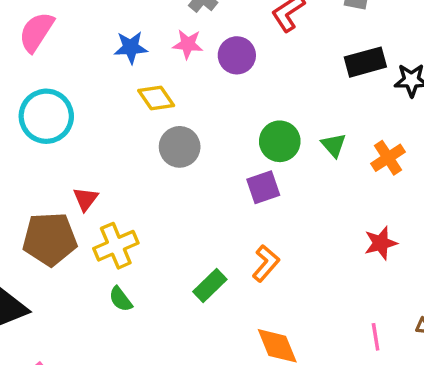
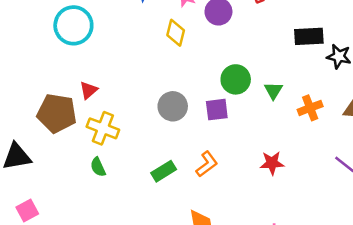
yellow diamond: (156, 98) -> (176, 33), moved, turned 36
gray circle: (180, 147) -> (173, 106), moved
red star: (381, 243) -> (272, 163), moved
yellow cross: (116, 246) -> (103, 128), turned 32

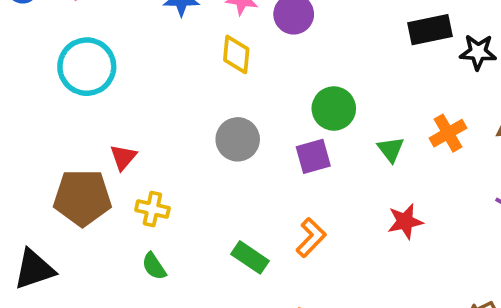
green triangle: (273, 91) -> (391, 149), moved
gray circle: (173, 106) -> (238, 139), moved
yellow cross: (103, 128) -> (152, 209), size x0.7
green rectangle: (164, 171) -> (250, 257), turned 75

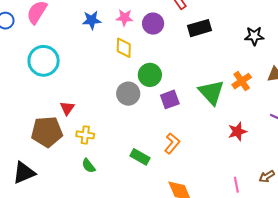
black rectangle: (430, 30) -> (200, 28), moved
green circle: (334, 109) -> (150, 75), moved
green triangle: (391, 149) -> (211, 92), size x1.8
red star: (405, 221) -> (237, 131), moved

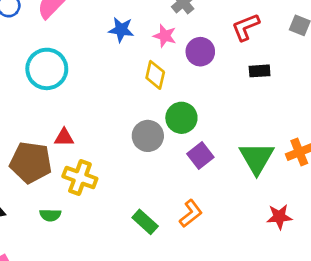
black rectangle: (200, 28) -> (260, 71), size x0.7
purple square: (170, 99) -> (200, 156), turned -30
red triangle: (67, 108) -> (64, 137), turned 42
yellow cross: (85, 135) -> (80, 177), size x1.4
green semicircle: (89, 166) -> (50, 215), moved, turned -63

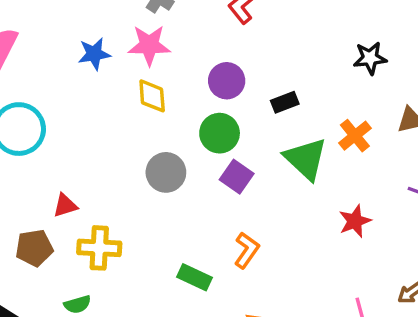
pink star: (165, 36) -> (149, 45), size x1.4
purple circle: (200, 52) -> (227, 81), moved
black rectangle: (260, 71) -> (285, 102), moved
green circle: (181, 118) -> (220, 133), moved
brown pentagon: (31, 162) -> (34, 248), size x0.7

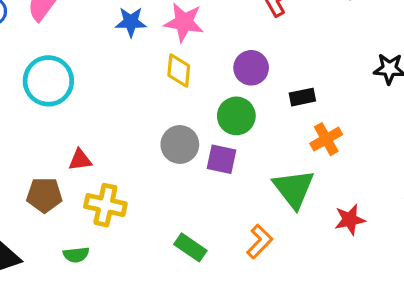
orange cross: (355, 136) -> (326, 139), moved
green triangle: (306, 159) -> (294, 189), moved
purple square: (237, 177) -> (222, 159), moved, turned -32
orange L-shape: (247, 250) -> (260, 242), moved

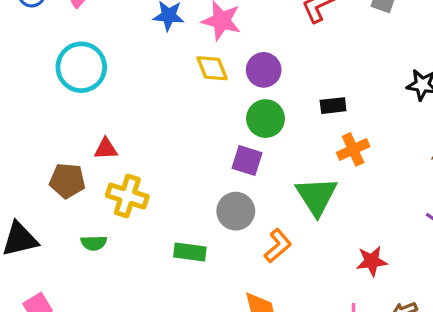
purple circle: (251, 68) -> (264, 70), moved
yellow diamond: (179, 71) -> (212, 68), turned -32
gray circle: (180, 144) -> (236, 211), moved
red star: (350, 220) -> (372, 261), moved
green rectangle: (190, 247) -> (190, 252), moved, turned -32

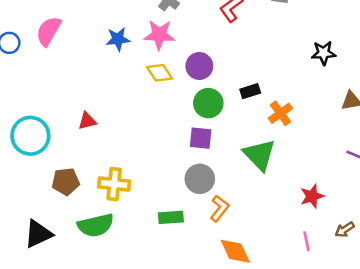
cyan circle: (81, 67) -> (30, 136), moved
black rectangle: (333, 106) -> (250, 91), moved
red triangle: (106, 149) -> (87, 121), moved
green semicircle: (94, 243) -> (96, 225), size x1.8
orange L-shape: (278, 246) -> (219, 208), moved

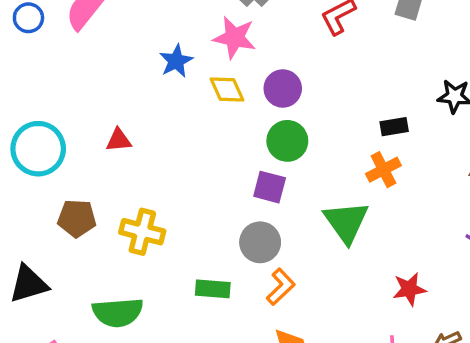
blue star: (118, 39) -> (176, 61), moved, turned -30
black rectangle: (250, 91) -> (394, 127), moved
green semicircle: (96, 225) -> (118, 312), moved

